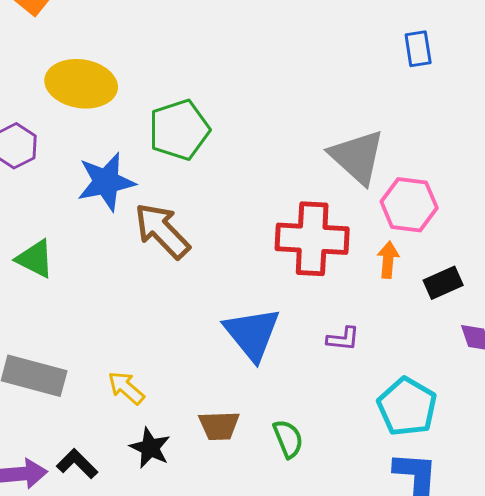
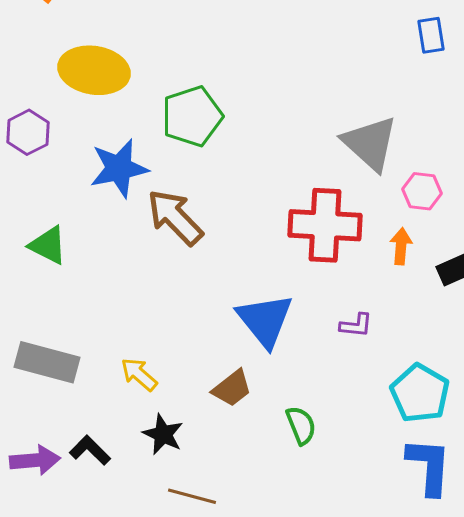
pink hexagon: (409, 205) -> (422, 191), size x0.7
brown trapezoid: (219, 426) -> (232, 388), moved, turned -36

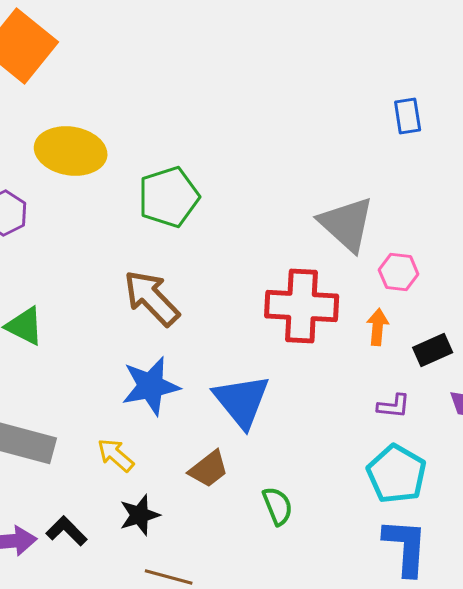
blue star: (119, 168) -> (151, 386), moved
purple L-shape: (356, 325) -> (394, 406), moved
black star: (163, 434) -> (140, 515), turned 30

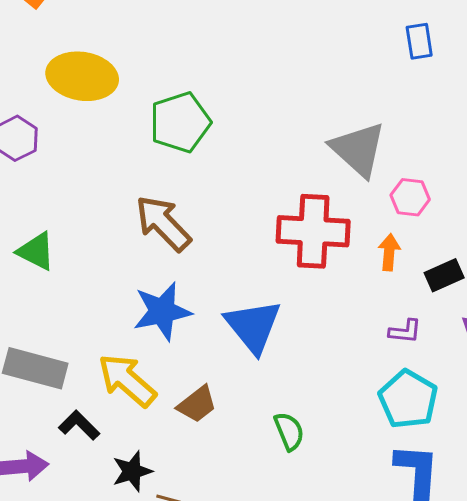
yellow arrow: (116, 455) -> (127, 380), size x1.6
brown trapezoid: (209, 469) -> (197, 404), moved
black star: (140, 515) -> (132, 471), moved
black L-shape: (67, 531) -> (79, 425), moved

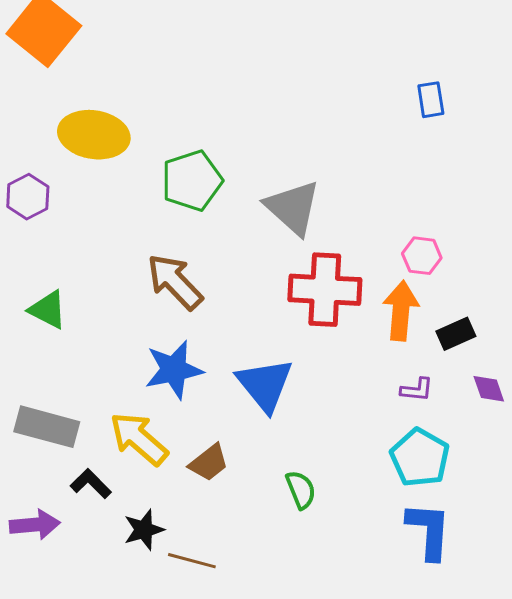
gray triangle: (358, 149) -> (293, 208), moved
orange arrow: (389, 252) -> (401, 311), size x1.6

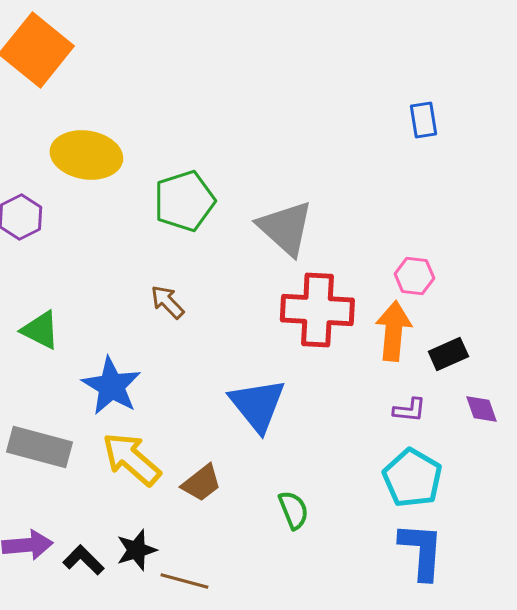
brown arrow: (175, 282) -> (167, 302), size x0.6
blue star: (174, 370) -> (111, 386), moved, turned -30
black L-shape: (91, 484) -> (83, 560), moved

